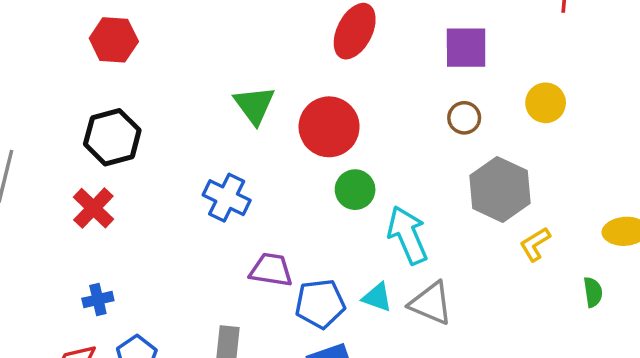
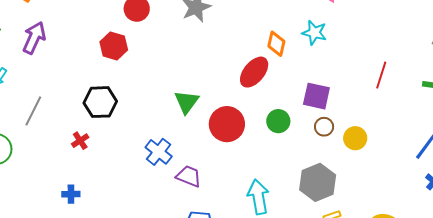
brown circle: (464, 118) -> (324, 127), moved
green circle: (355, 190) -> (278, 121), moved
red cross: (93, 208) -> (80, 141), size x0.7
purple trapezoid: (271, 270) -> (189, 176), moved

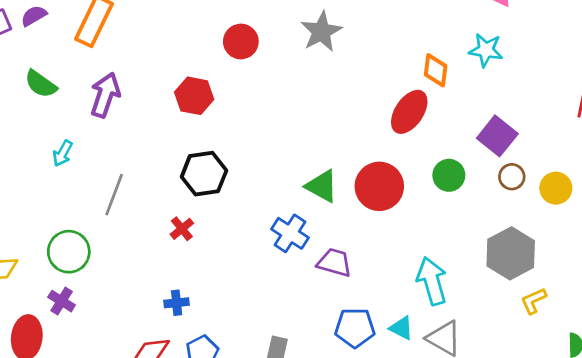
red hexagon: (114, 46) -> (194, 96), moved
purple square: (316, 96) -> (497, 136), turned 32
green triangle: (187, 102) -> (322, 186), moved, turned -32

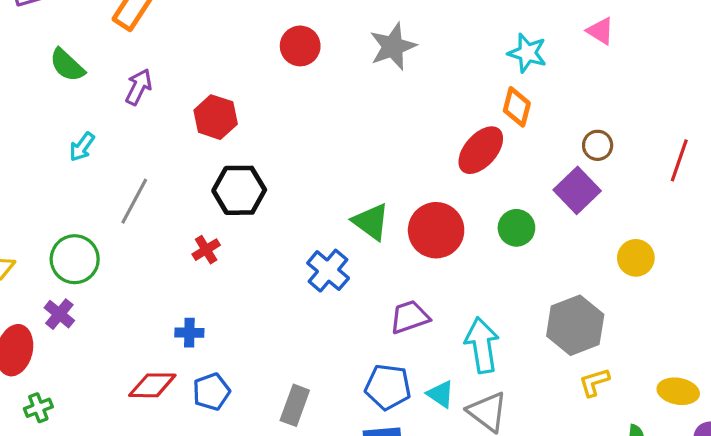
cyan star: (486, 50) -> (527, 53), moved
purple arrow: (105, 95) -> (139, 87), size x0.7
red hexagon: (194, 96) -> (216, 117), moved
brown circle: (512, 177) -> (598, 145), moved
purple trapezoid: (334, 263) -> (410, 317), moved, turned -42

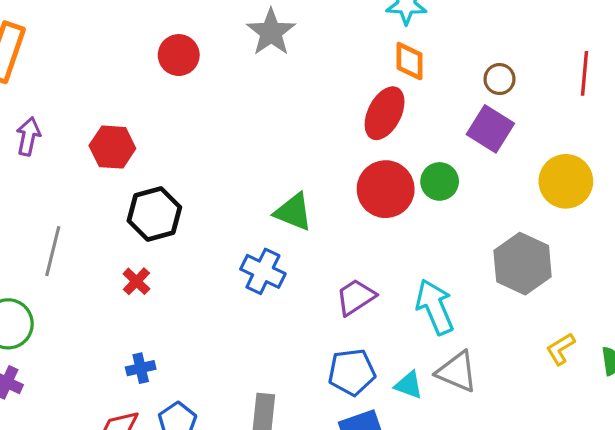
red circle: (436, 230) -> (386, 189), moved
yellow circle: (636, 258) -> (566, 181), size x1.4
yellow L-shape: (594, 382) -> (561, 349), moved
cyan triangle: (441, 394) -> (409, 385), moved

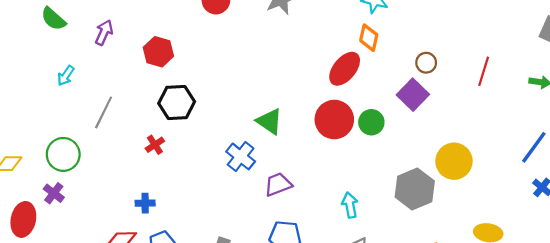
yellow circle: (566, 181) -> (454, 161), moved
purple trapezoid: (356, 297) -> (278, 184), moved
cyan arrow: (435, 307) -> (350, 205), size x0.7

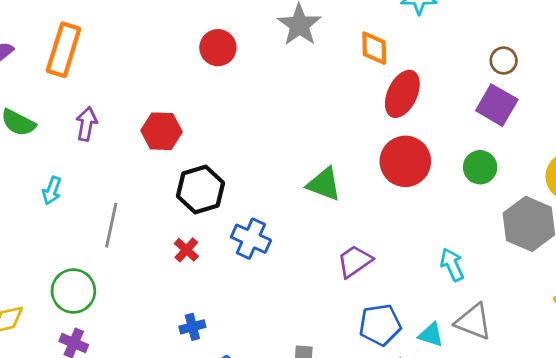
orange diamond: (369, 38) -> (374, 48), moved
green circle: (371, 122) -> (480, 167), moved
blue cross: (241, 156) -> (251, 239), moved

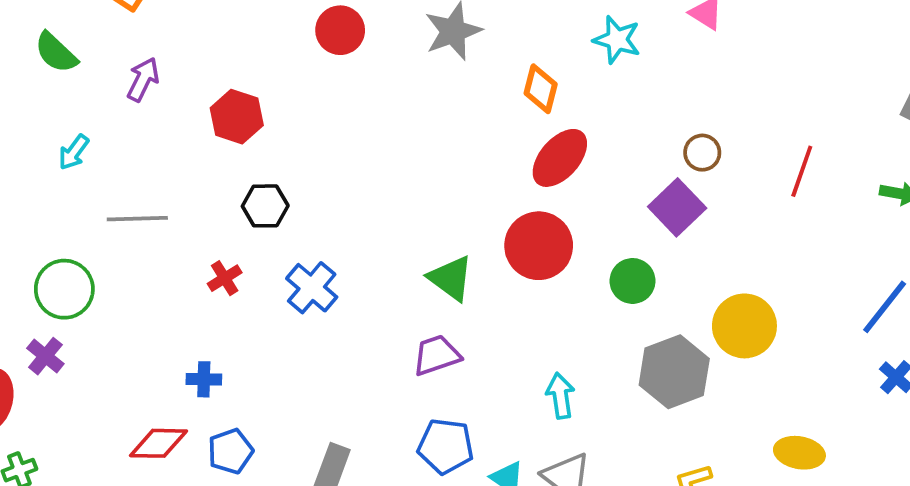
green triangle: (324, 184) -> (451, 278), moved
black hexagon: (200, 190) -> (265, 206), size x0.7
gray line: (111, 225) -> (137, 219), turned 60

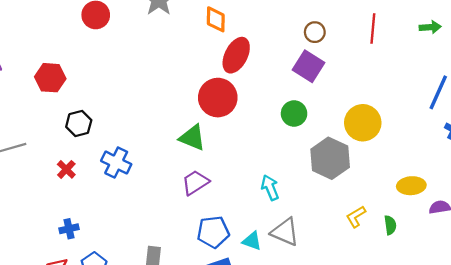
red circle: (539, 246) -> (218, 98), moved

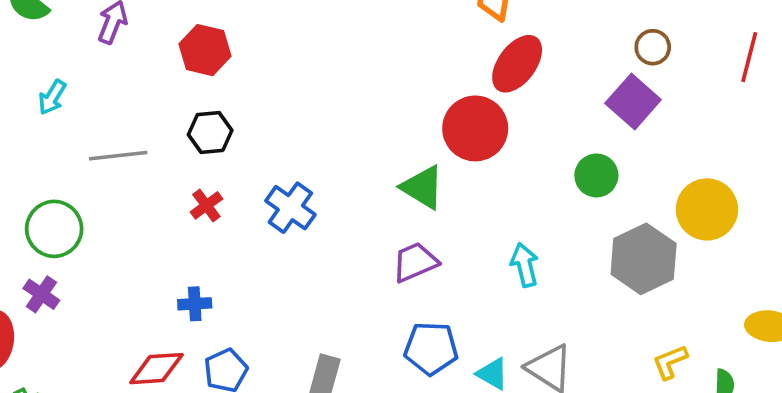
black hexagon: (79, 123) -> (210, 132), moved
cyan arrow: (270, 188) -> (525, 265), moved

